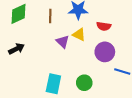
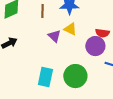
red semicircle: (104, 26) -> (102, 33), moved
green circle: (84, 83) -> (75, 76), size x1.5

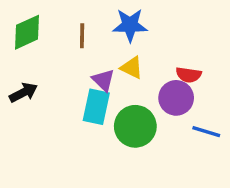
green circle: (75, 76) -> (135, 126), moved
cyan rectangle: (45, 77) -> (96, 107), moved

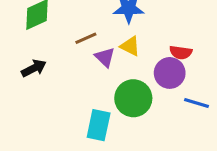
brown line: (82, 36) -> (86, 38), moved, turned 65
cyan rectangle: (96, 107) -> (99, 125), moved

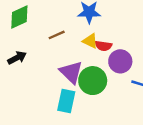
red semicircle: (181, 52) -> (103, 46), moved
purple triangle: (105, 57) -> (71, 72), moved, size x1.5

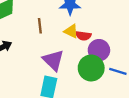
brown line: (57, 35) -> (40, 26), turned -72
green circle: (93, 81) -> (91, 68), moved

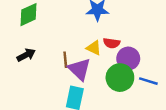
brown line: (40, 26) -> (65, 60), moved
yellow triangle: (71, 31) -> (94, 48), moved

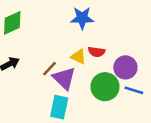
purple circle: (128, 59) -> (125, 67), moved
brown line: (65, 60) -> (50, 69), turned 49

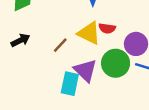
yellow triangle: (78, 57) -> (89, 33), size x1.5
purple triangle: (64, 78) -> (85, 70), moved

